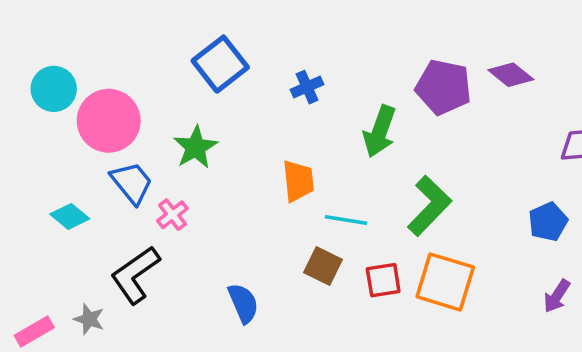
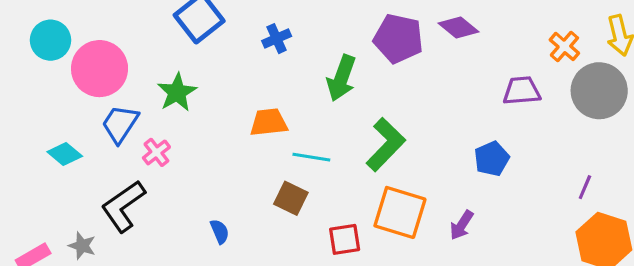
orange trapezoid: (298, 181) -> (269, 122), turned -90
blue trapezoid: (132, 183) -> (120, 124), turned -108
red square: (383, 280) -> (345, 239), moved
purple arrow: (557, 296) -> (462, 225), moved
blue semicircle: (243, 303) -> (220, 231), size x0.7

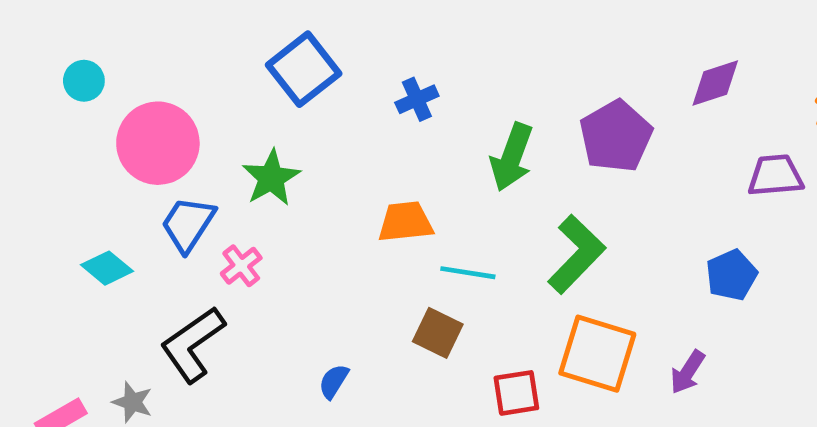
purple diamond: (458, 27) -> (715, 83), moved, turned -57
purple pentagon: (398, 39) -> (616, 136), moved, turned 30
cyan circle: (50, 40) -> (84, 81), moved, size x0.7
blue semicircle: (220, 231) -> (334, 381), turned -125

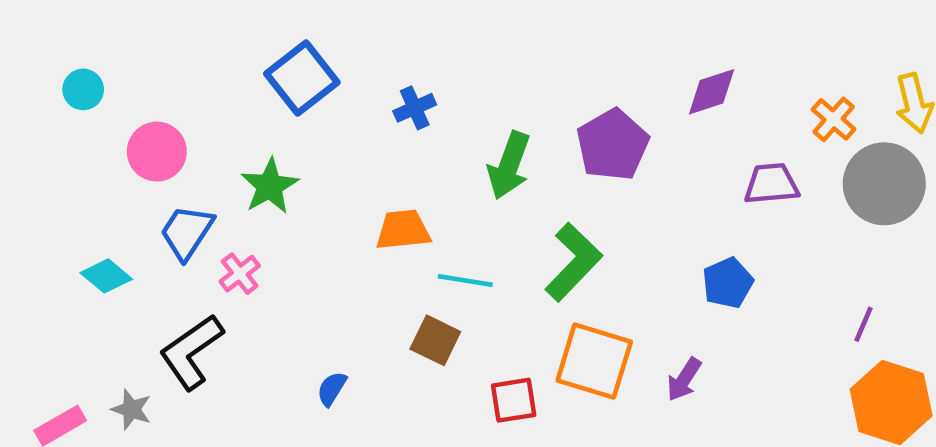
pink circle: (158, 143) -> (157, 152), size x0.7

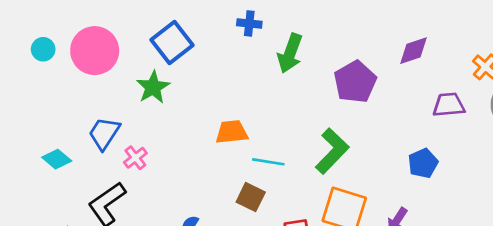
blue cross: (415, 108) -> (249, 23), moved, turned 30
pink circle: (157, 152) -> (95, 51), moved, size x1.4
green arrow: (509, 165) -> (290, 53), moved
green star: (270, 186) -> (153, 87), moved

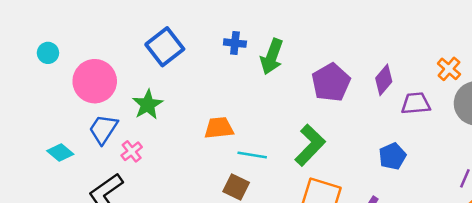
blue cross: (249, 23) -> (235, 43), moved
pink circle: (95, 51) -> (95, 81), moved
purple diamond: (413, 51) -> (384, 80), moved, turned -32
green star: (153, 87) -> (148, 105), moved

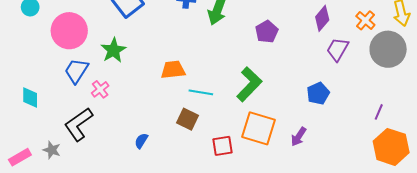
purple diamond: (384, 80) -> (322, 18), moved
purple pentagon: (331, 82) -> (267, 32), size x0.7
purple trapezoid: (416, 103) -> (338, 49), turned -55
cyan diamond: (60, 153) -> (30, 98), moved, turned 50

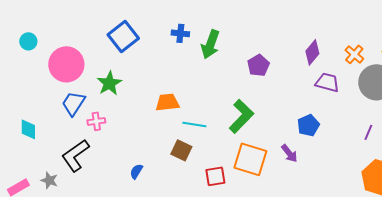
purple trapezoid: (338, 49) -> (327, 82), turned 75
pink cross: (100, 89) -> (96, 121), turned 30
purple line: (379, 112) -> (368, 132), moved
purple arrow: (299, 137) -> (289, 153), moved, turned -72

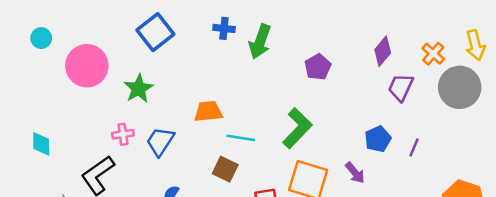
purple trapezoid: (327, 82) -> (401, 87), turned -80
blue trapezoid: (73, 103) -> (160, 141), moved
purple line: (368, 132) -> (414, 147), moved

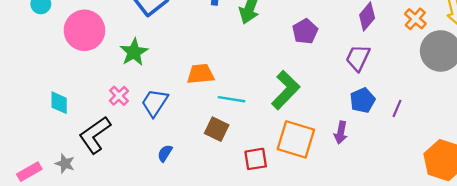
purple trapezoid: (401, 87) -> (358, 58), moved
pink cross: (123, 134) -> (119, 96), turned -36
cyan diamond: (41, 144) -> (59, 103), moved
purple arrow: (355, 173) -> (341, 133), turned 50

